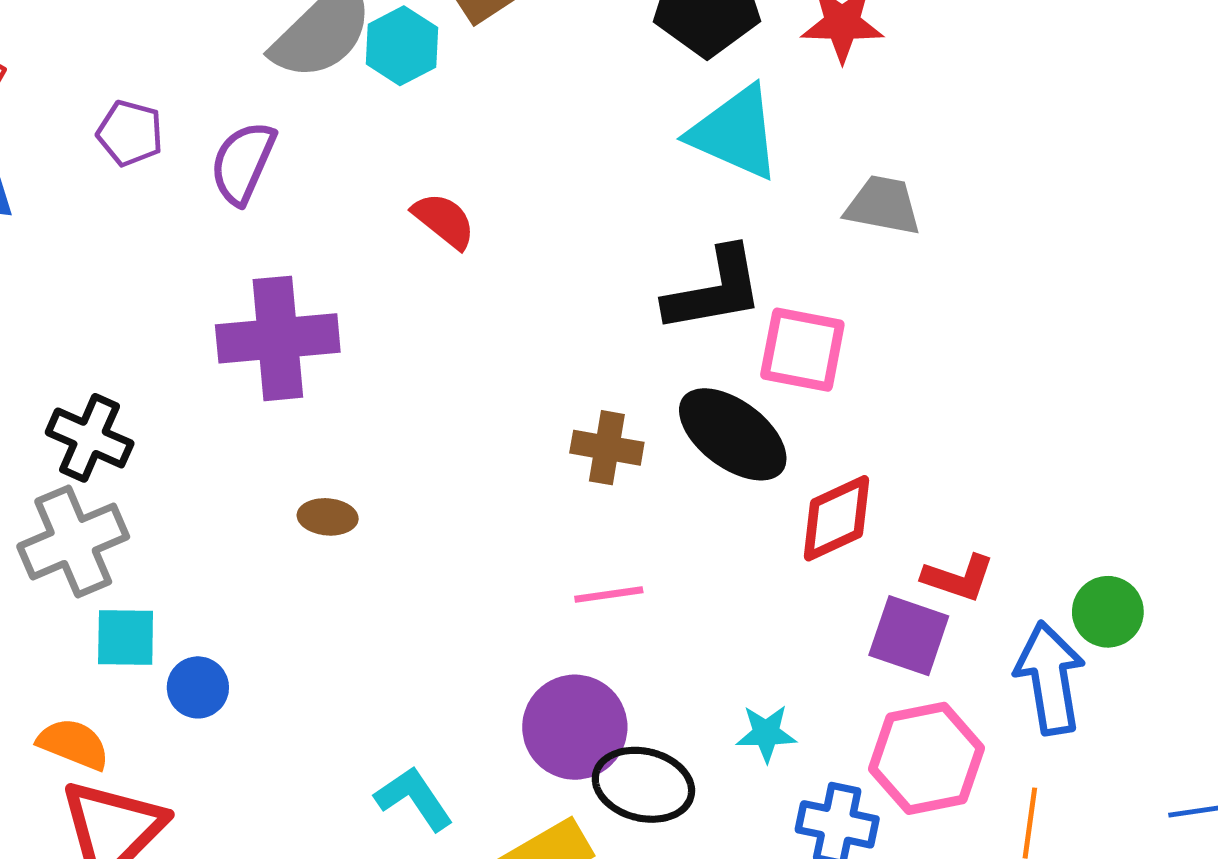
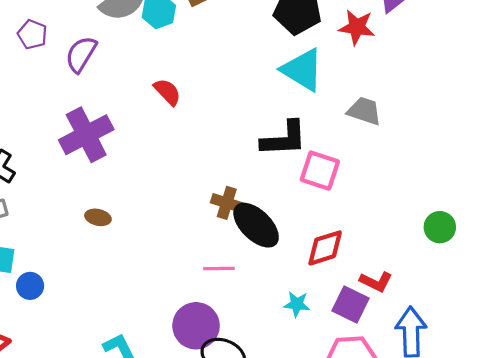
purple cross: (278, 338) -> (86, 135), turned -30
black ellipse: (733, 434) -> (256, 225), moved
green circle: (1108, 612) -> (440, 227), moved
cyan star: (766, 733) -> (297, 304), moved

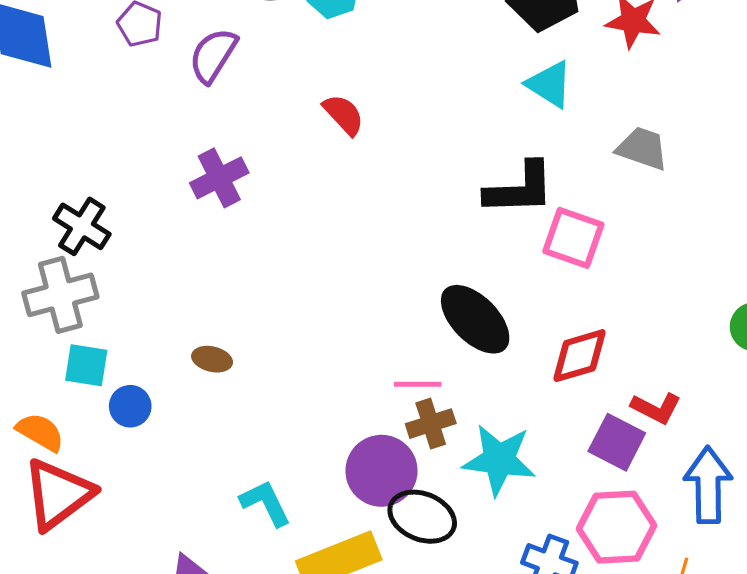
cyan triangle: (303, 70) -> (549, 84), size x0.7
purple cross: (86, 135) -> (219, 178), size x0.7
brown cross: (227, 203) -> (431, 424), moved, turned -36
brown ellipse: (98, 217) -> (212, 359), moved
cyan star: (297, 304) -> (499, 460), moved, size x1.8

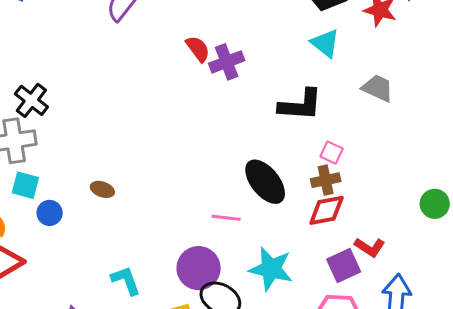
purple cross: (219, 178) -> (227, 62), moved
pink square: (573, 238) -> (332, 153), moved, size x0.6
brown cross: (431, 424) -> (326, 180), moved
purple square: (617, 442) -> (344, 265), turned 32

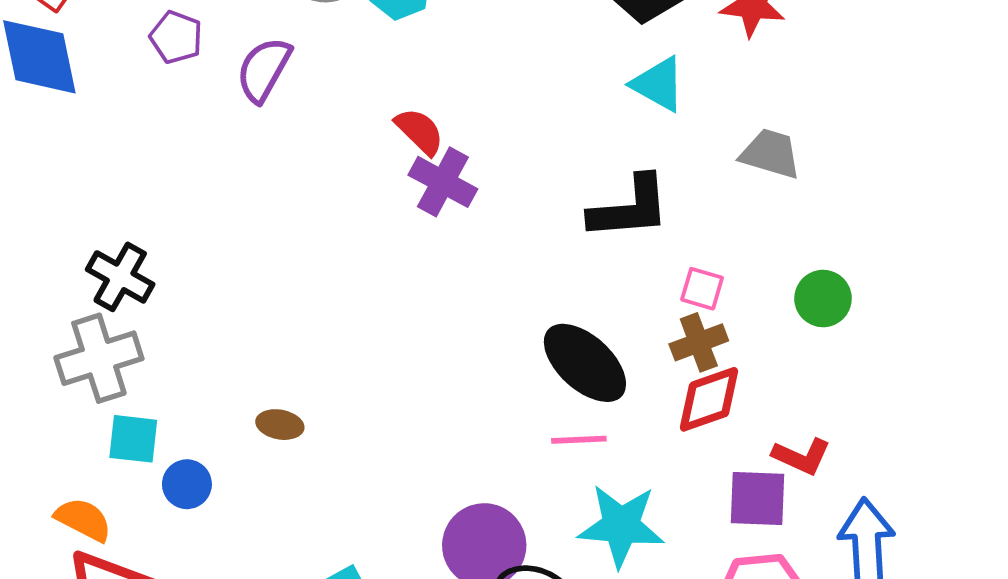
purple cross: (227, 62) -> (443, 182), moved, turned -32
green circle: (435, 204) -> (823, 299), moved
pink line: (226, 218) -> (579, 440), moved
purple square: (344, 265) -> (758, 498), turned 36

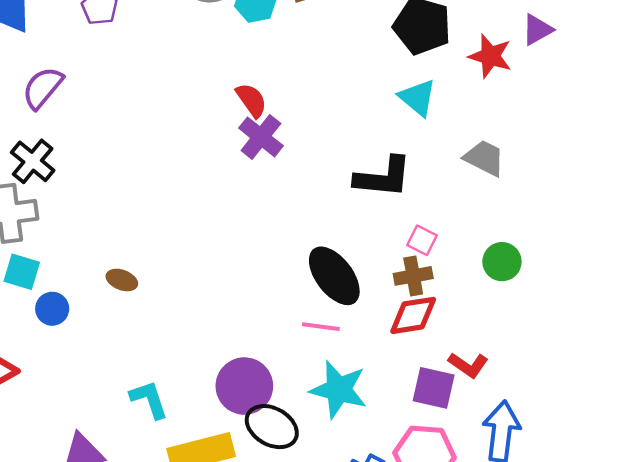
purple semicircle: (264, 70) -> (43, 88), moved

